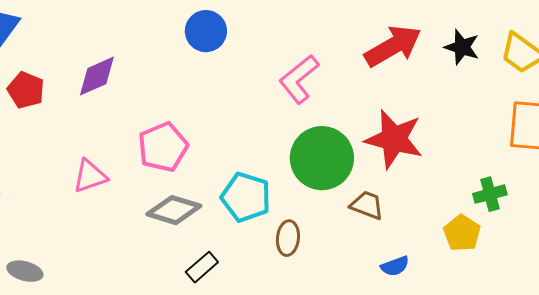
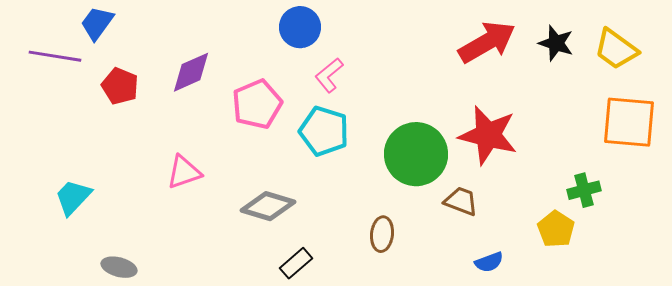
pink L-shape: (299, 79) -> (329, 75), moved, size x0.7
pink pentagon: (163, 147) -> (257, 104), moved
cyan pentagon: (246, 197) -> (324, 131), moved

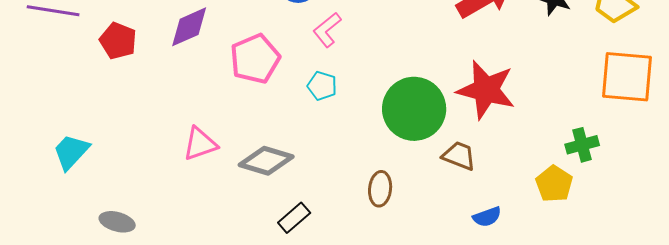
cyan pentagon: (324, 131) -> (322, 86), size x0.6
pink triangle: (184, 172) -> (200, 144), moved

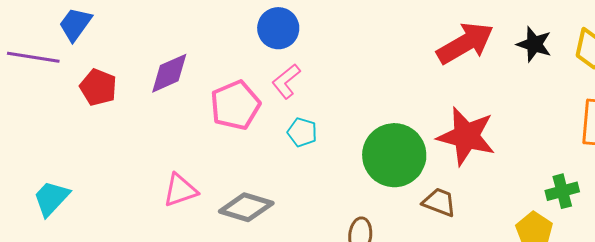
pink L-shape: (327, 30) -> (286, 81), moved

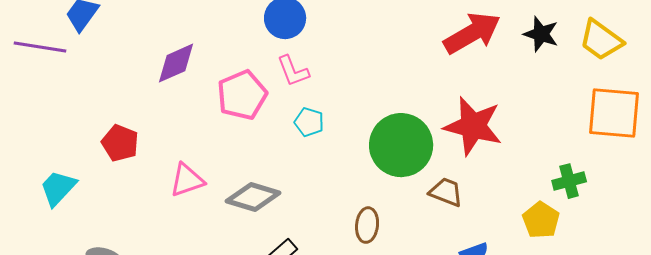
pink L-shape: (286, 81) -> (293, 71), turned -72
red pentagon: (98, 87) -> (120, 143), moved

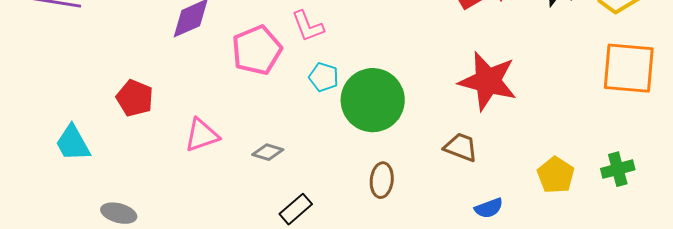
green circle: (401, 145) -> (373, 100), moved
green cross: (569, 181) -> (618, 169), moved
cyan trapezoid: (58, 188) -> (73, 143), turned -72
gray diamond: (253, 197) -> (268, 152), size x0.6

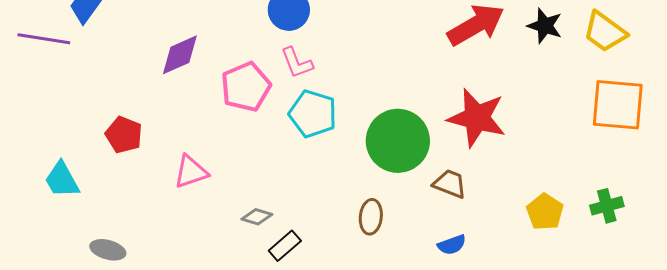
cyan pentagon: (324, 77) -> (313, 114), size x1.6
green circle: (373, 100) -> (398, 141), moved
gray diamond: (268, 152) -> (257, 217), moved
blue semicircle: (489, 208) -> (452, 245), moved

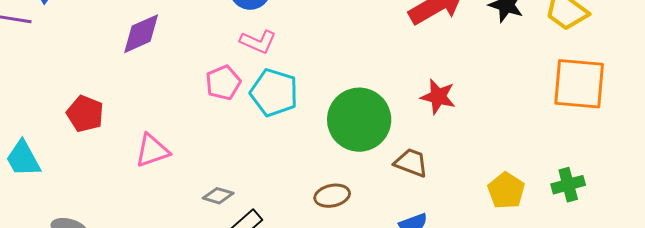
pink L-shape: (297, 63) -> (258, 42), turned -45
pink pentagon: (246, 87) -> (223, 83), moved, size x0.7
red star: (477, 118) -> (438, 97), size x0.6
brown ellipse: (371, 217) -> (332, 196), turned 72

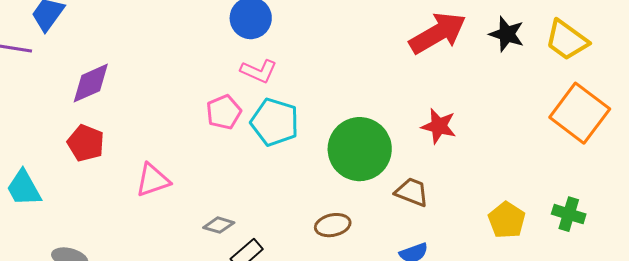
purple diamond: (141, 34) -> (91, 83), moved
orange square: (579, 84) -> (580, 113), turned 32
green cross: (568, 185) -> (569, 214), turned 32

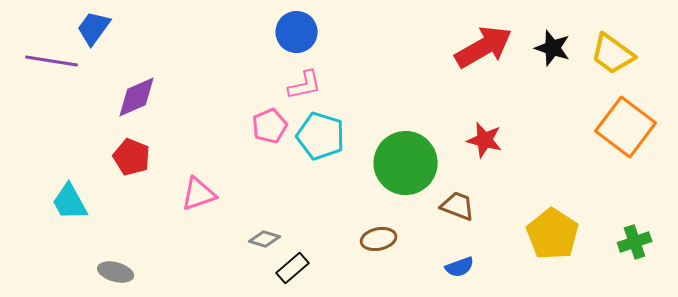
pink L-shape: (259, 71) -> (305, 85), turned -36
green cross: (569, 214) -> (635, 242), moved, turned -36
yellow pentagon: (507, 220) -> (553, 234), size x1.4

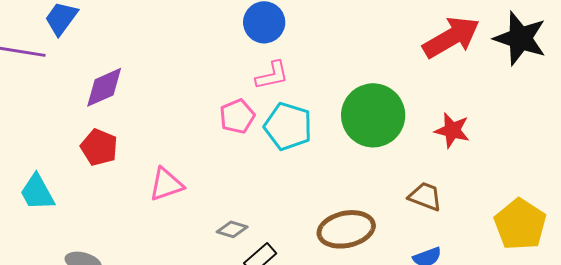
black star: (553, 48) -> (520, 38), size x1.5
green circle: (406, 163) -> (373, 115), moved
brown ellipse: (379, 239) -> (346, 229), size x1.6

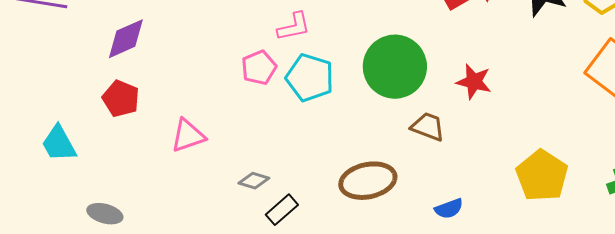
brown trapezoid: (425, 196) -> (428, 127), moved

